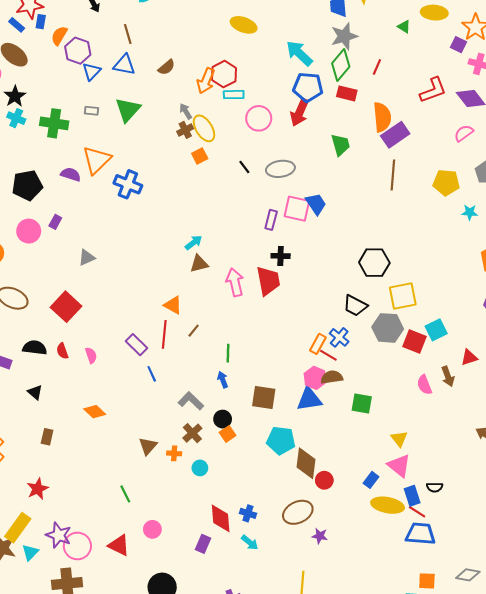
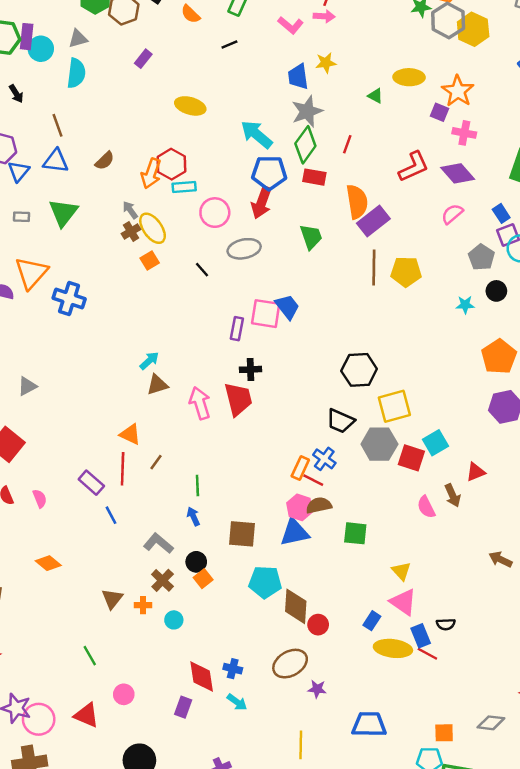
gray ellipse: (280, 169) -> (244, 249), moved
yellow pentagon: (446, 182) -> (406, 272), moved
blue trapezoid: (420, 534) -> (369, 724), moved

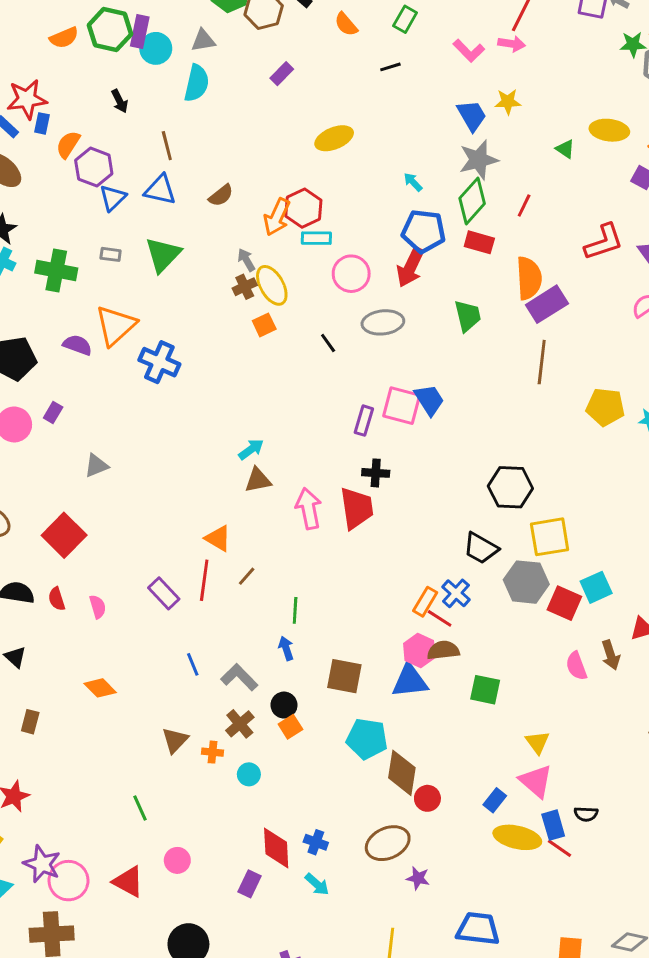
blue trapezoid: (298, 77) -> (472, 115), turned 152
yellow ellipse: (190, 106) -> (334, 138), turned -44
cyan arrow: (257, 134) -> (413, 182), size x0.5
yellow pentagon: (406, 272) -> (605, 407), moved
blue line: (111, 515) -> (193, 664), moved

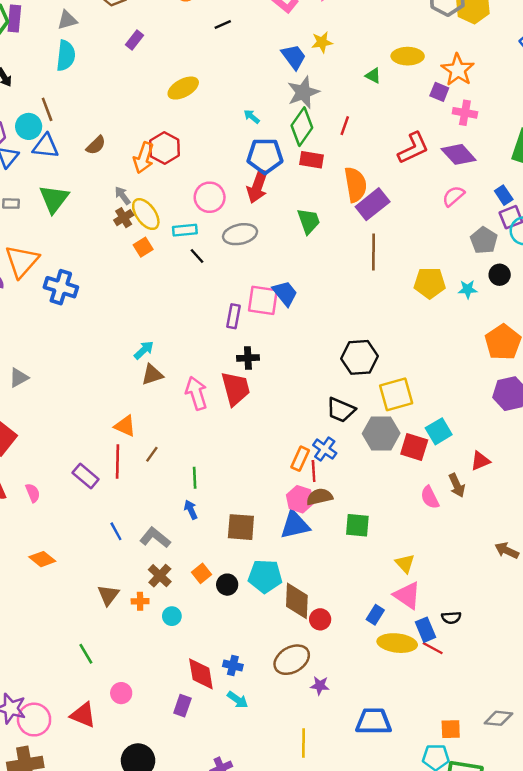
cyan circle: (156, 48) -> (29, 126), moved
cyan rectangle: (316, 238) -> (185, 230), moved
red line: (440, 618) -> (314, 471), turned 60
black circle: (284, 705) -> (227, 585), moved

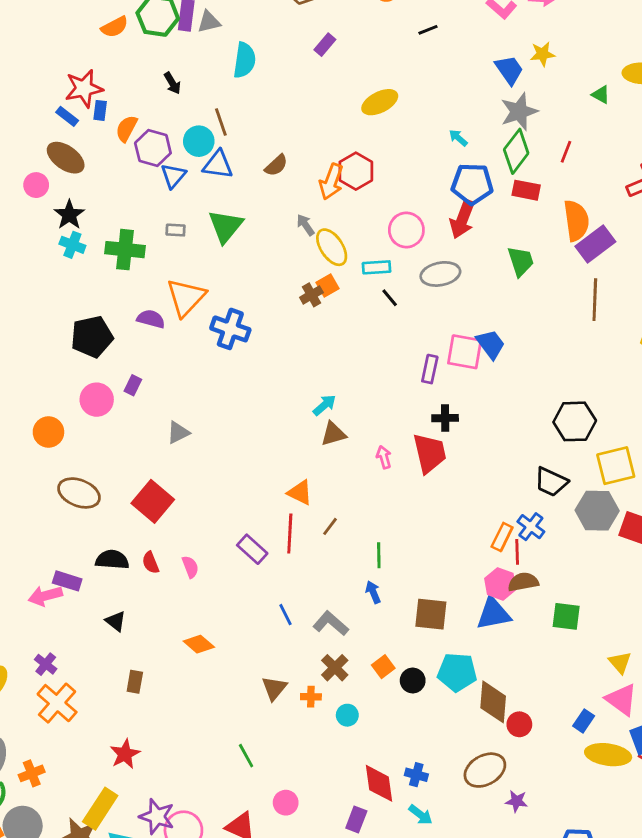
gray triangle: (67, 20) -> (209, 22), moved
brown cross: (124, 218) -> (311, 295), moved
pink arrow: (196, 393) -> (384, 457), size x0.6

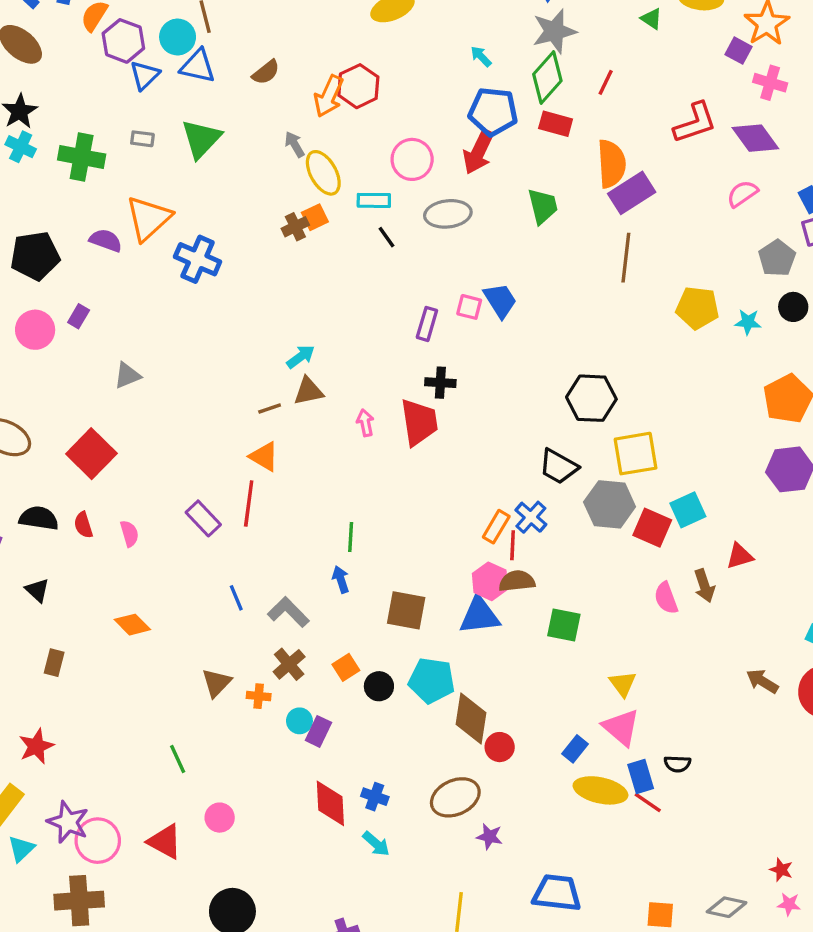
pink square: (465, 352) -> (469, 307), size x0.6
brown line: (330, 526) -> (270, 408), moved, turned 30
purple rectangle: (356, 819) -> (318, 731), moved

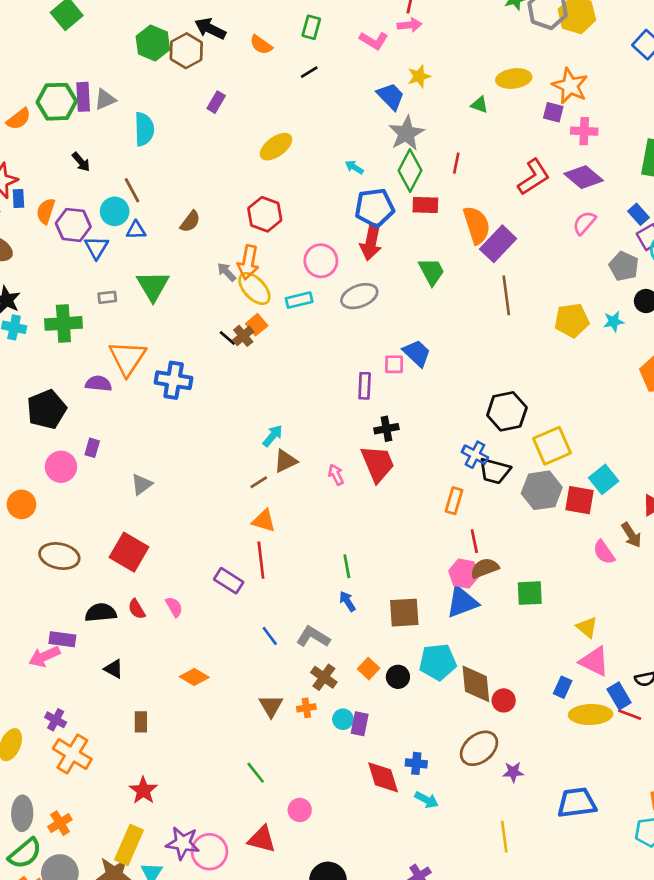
blue triangle: (198, 66) -> (136, 230), size x0.7
orange arrow: (329, 96) -> (248, 262), moved
black line: (386, 237) -> (227, 338), moved
blue cross: (531, 517) -> (475, 455), moved
orange rectangle: (496, 527) -> (454, 501), moved

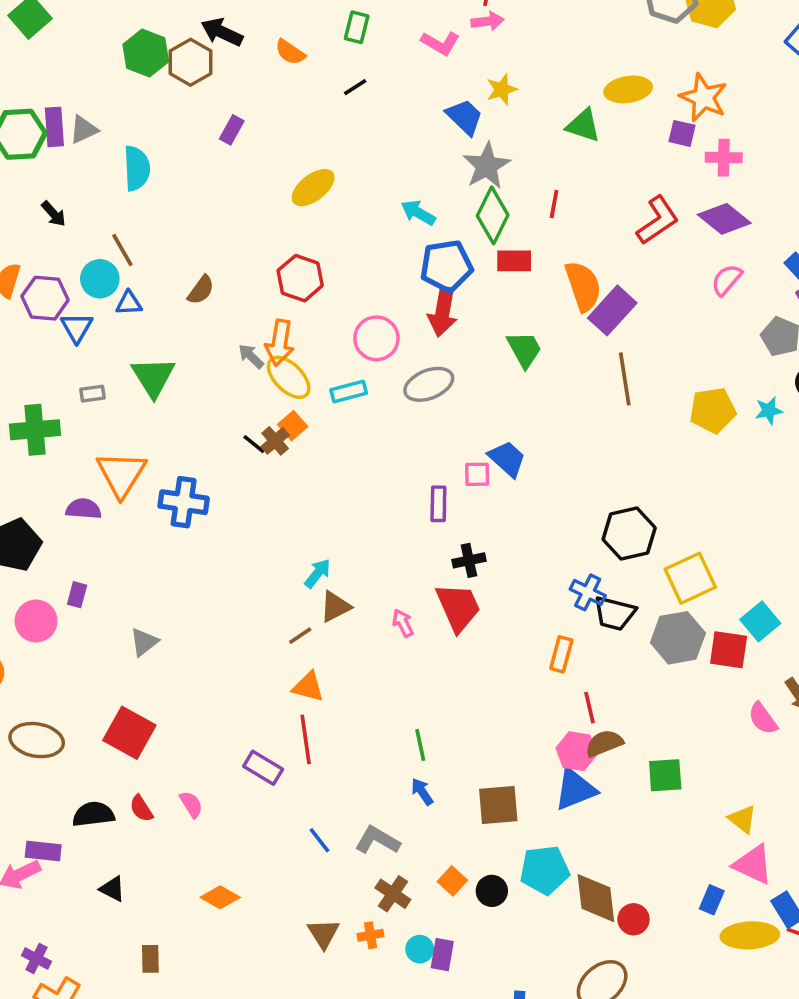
green triangle: (479, 105) -> (583, 125), size x1.5
cyan arrow: (354, 167) -> (418, 213), size x1.4

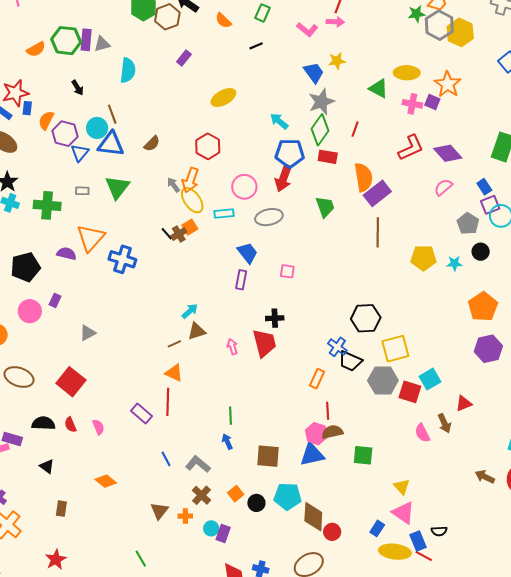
pink cross: (724, 158) -> (412, 104), moved
blue triangle: (129, 303) -> (111, 144), size x1.8
blue trapezoid: (507, 459) -> (248, 253), moved
purple rectangle: (438, 504) -> (241, 280), moved

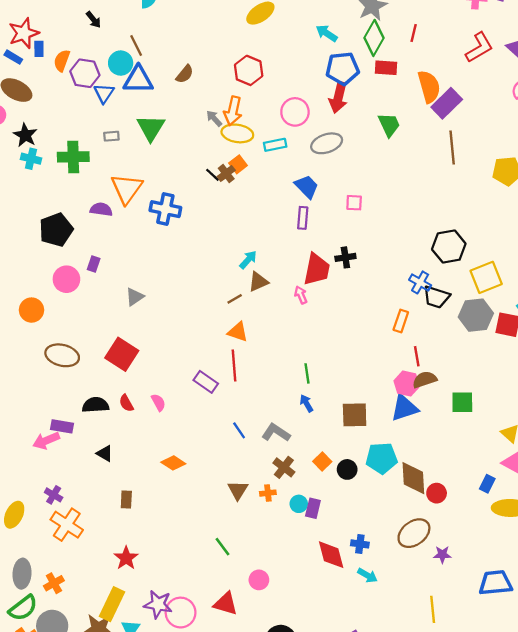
yellow ellipse: (192, 200) -> (237, 133), turned -40
red trapezoid: (264, 343) -> (317, 269), moved, turned 32

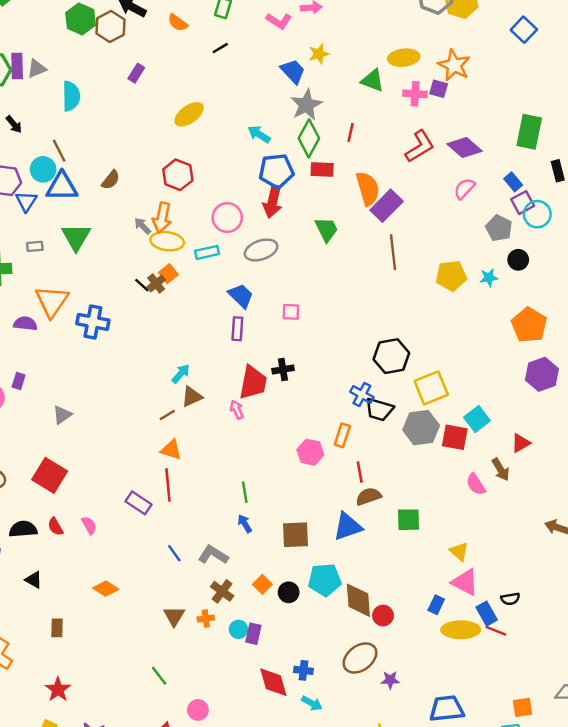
pink hexagon: (407, 384) -> (310, 452), moved

